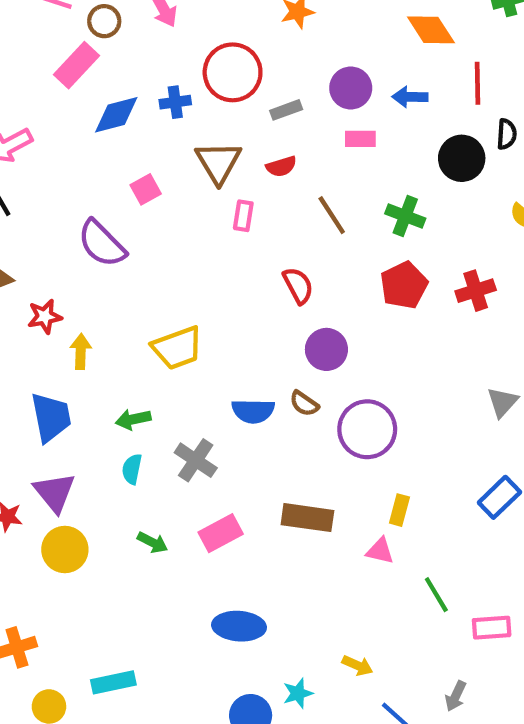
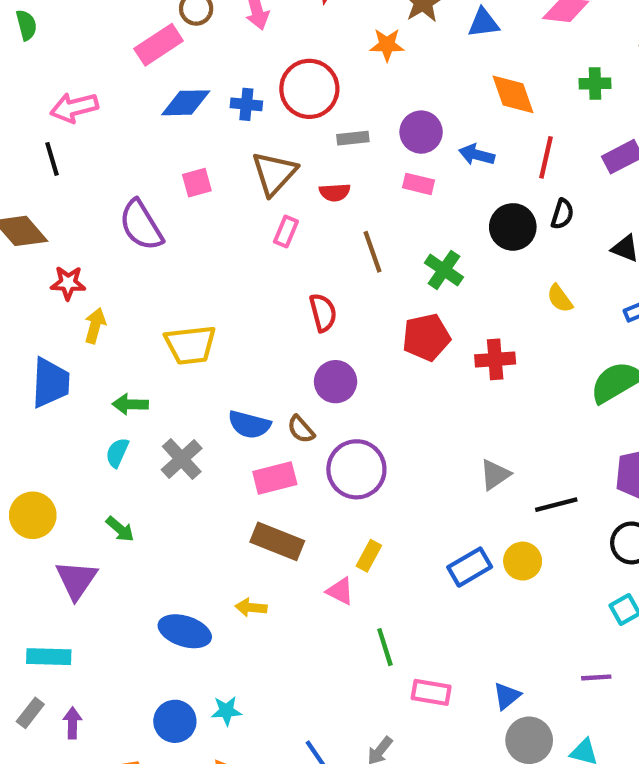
purple triangle: (55, 492) -> (76, 580), moved
pink rectangle: (221, 533) -> (275, 478), moved
yellow arrow: (357, 665) -> (251, 607), moved, turned 148

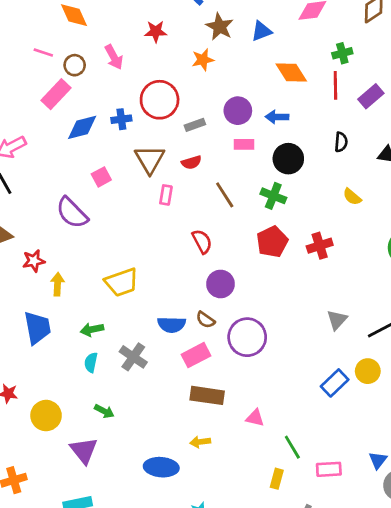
red line: (546, 157) -> (335, 85), moved
black circle: (513, 227) -> (288, 159), moved
yellow rectangle: (369, 556) -> (277, 479), moved

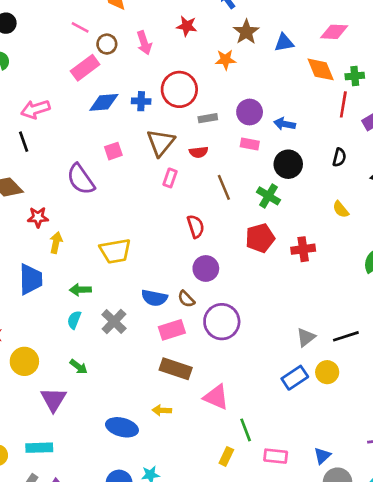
orange diamond: (291, 73) -> (321, 69), moved
gray triangle: (337, 320) -> (306, 337), moved
pink triangle: (255, 418) -> (216, 397), size x1.5

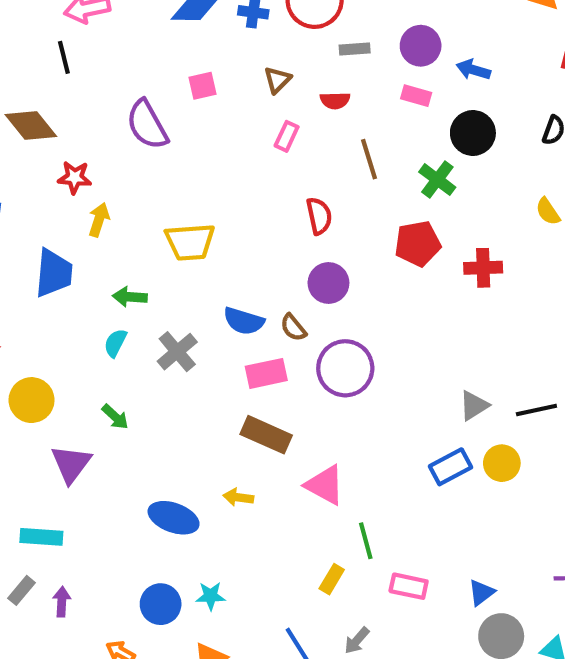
brown triangle: (161, 143) -> (277, 80), size x0.6

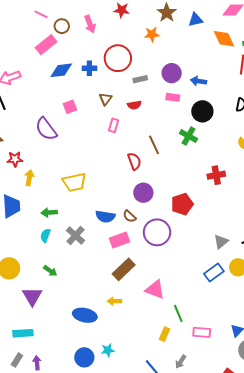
brown line: (369, 159) -> (154, 145), moved
red pentagon: (418, 244) -> (182, 204), moved
brown rectangle: (266, 435) -> (124, 269), turned -60

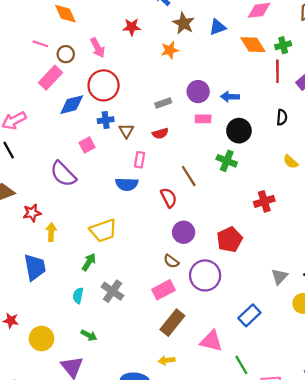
red circle: (118, 58) -> (104, 85), moved
blue cross: (89, 68) -> (106, 120), moved
green arrow: (49, 213) -> (89, 262), moved, turned 133
blue semicircle: (105, 216) -> (127, 184), moved
blue rectangle: (214, 272) -> (249, 315), moved

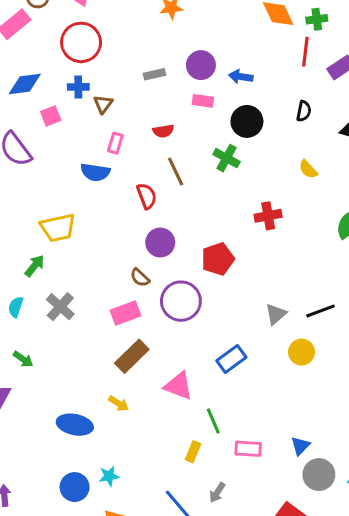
blue diamond: (72, 105) -> (25, 84), moved
red semicircle: (160, 133) -> (163, 131), moved
yellow arrow: (167, 360) -> (119, 403), turned -147

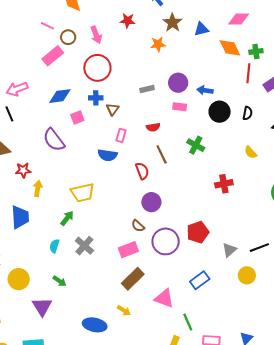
black circle: (247, 121) -> (220, 112), moved
red pentagon: (218, 259) -> (198, 232), moved

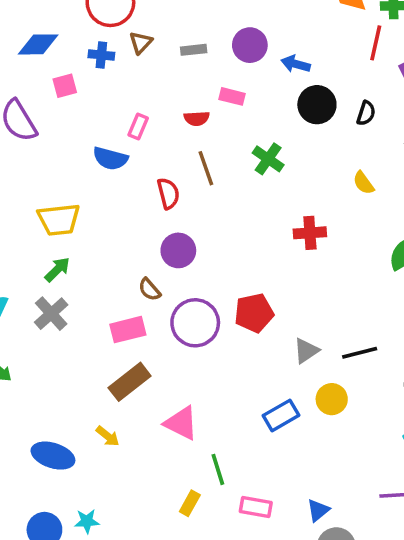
pink rectangle: (180, 107) -> (232, 96), moved
brown triangle: (113, 109) -> (141, 43), moved
green arrow: (67, 218) -> (57, 270), moved
blue rectangle: (200, 280) -> (281, 415), moved

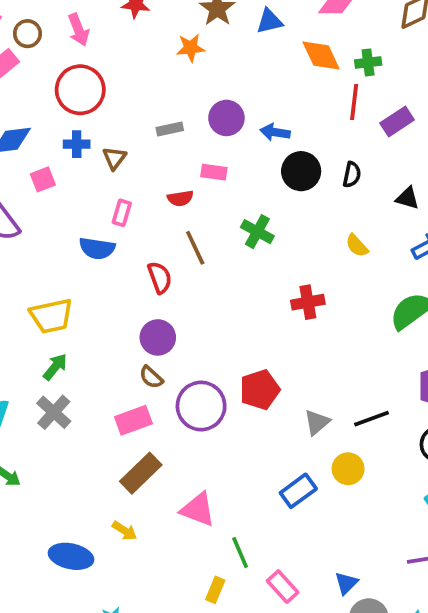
brown triangle: (141, 43) -> (114, 158), moved
purple circle: (178, 250) -> (158, 337), moved
pink rectangle: (256, 507) -> (283, 587), turned 44

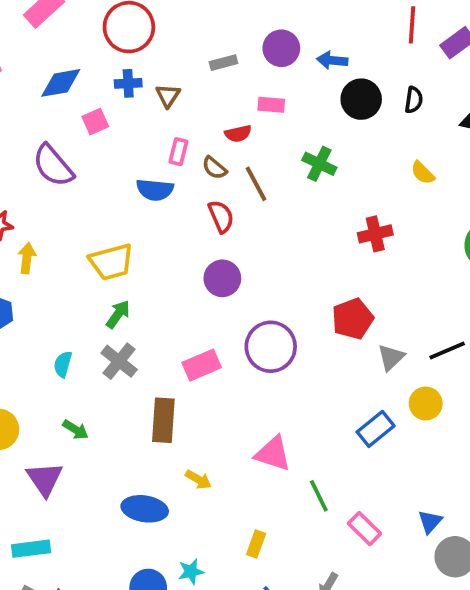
brown semicircle: (151, 377) -> (214, 168), moved
red pentagon: (260, 390) -> (353, 319), moved
brown rectangle: (141, 473) -> (163, 420), moved, turned -39
yellow rectangle: (215, 590) -> (256, 544), moved

